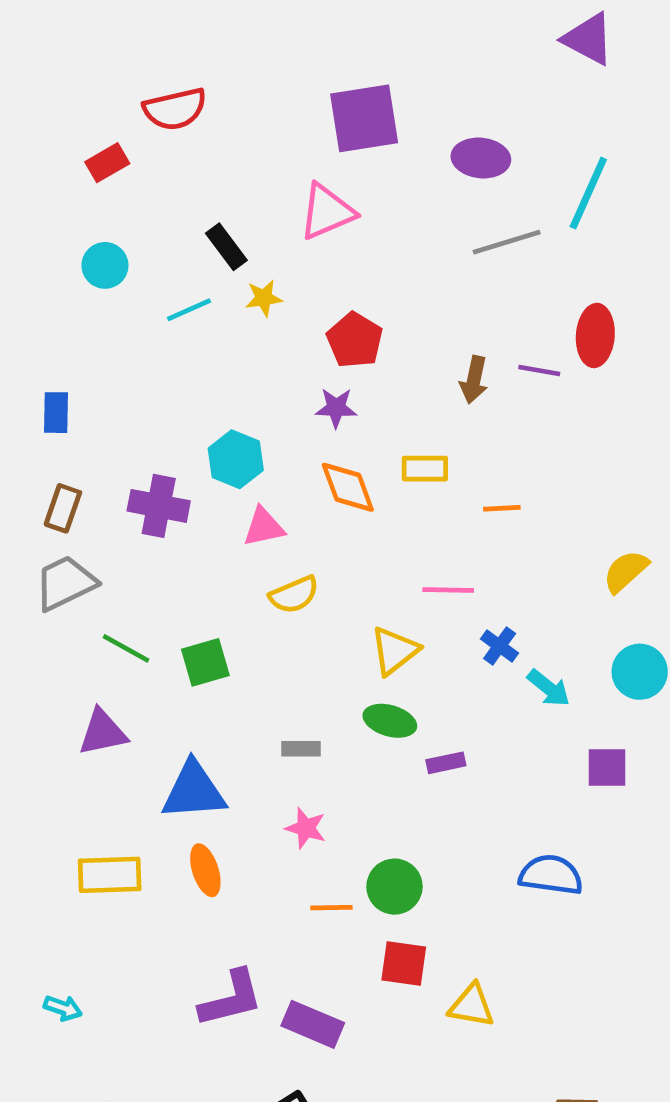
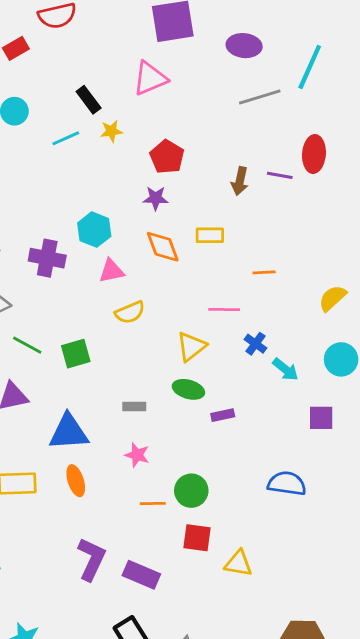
orange line: (502, 508) -> (264, 272), moved
purple L-shape: (231, 999) -> (91, 559), turned -51

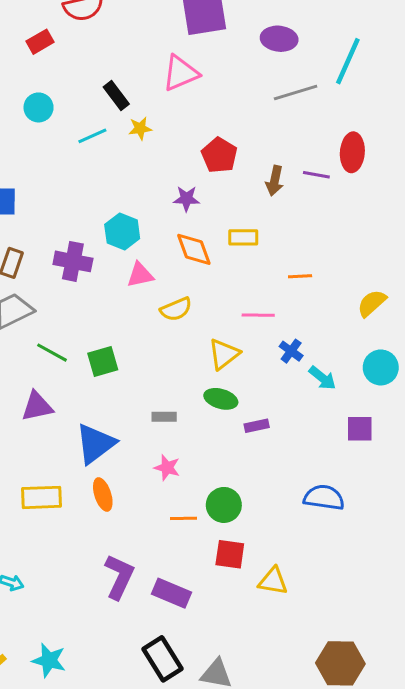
red pentagon: (167, 157) -> (219, 155), moved
yellow semicircle: (130, 312) -> (176, 309), moved
blue triangle: (69, 432) -> (95, 444), turned -33

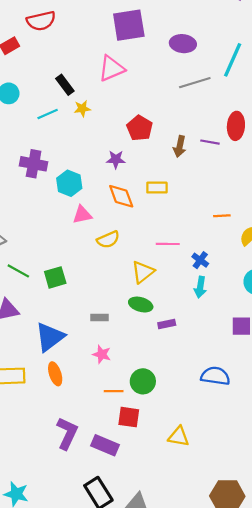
purple cross: (73, 261) -> (34, 164), moved
orange line: (300, 276) -> (222, 216), moved
blue cross: (291, 351) -> (200, 260), moved
cyan arrow: (322, 378) -> (200, 287), moved, turned 60
red square: (230, 554) -> (129, 417), moved

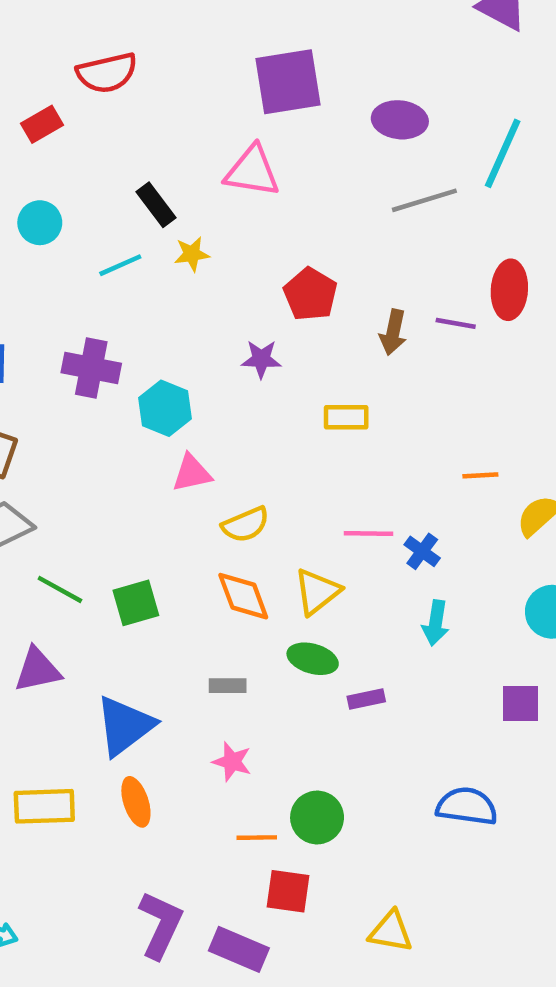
pink triangle: (111, 69) -> (252, 171), turned 32
orange diamond: (121, 196) -> (243, 596), moved
blue cross: (200, 260) -> (422, 551), moved

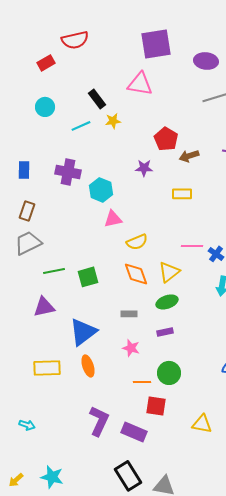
brown arrow: (393, 332) -> (189, 156), moved, turned 60
green line: (60, 589) -> (54, 271), turned -40
green ellipse: (313, 659) -> (167, 302), turned -35
purple rectangle: (366, 699) -> (165, 332), moved

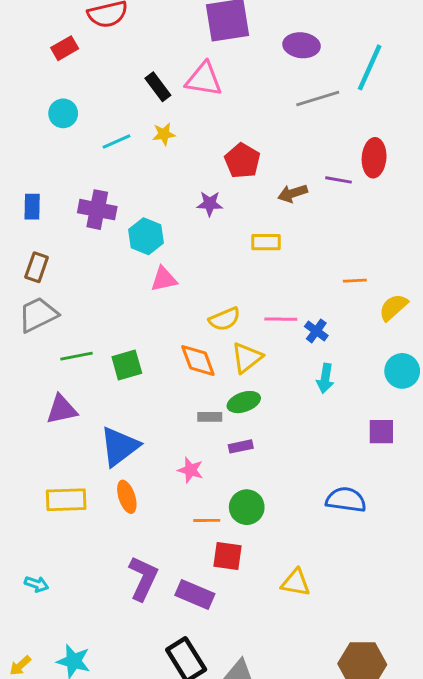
black rectangle: (97, 99) -> (158, 87), moved
brown arrow: (189, 156) -> (293, 193), moved
yellow semicircle: (137, 242) -> (225, 319), moved
gray rectangle: (129, 314) -> (210, 417), moved

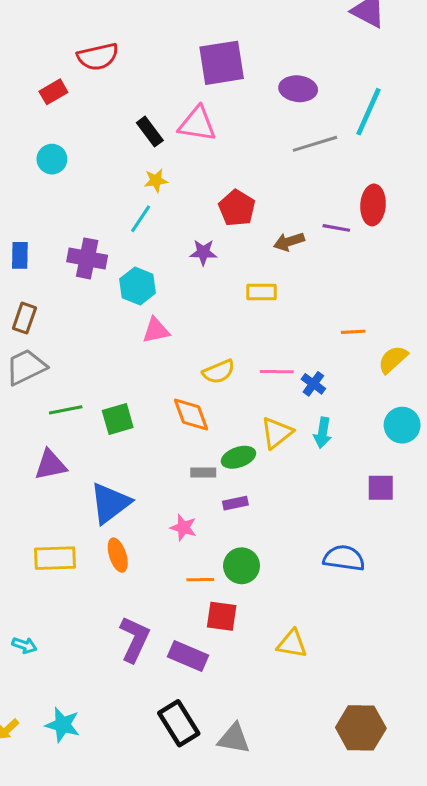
cyan line: (116, 141) -> (141, 219), moved, turned -32
yellow triangle: (247, 358) -> (277, 433), moved

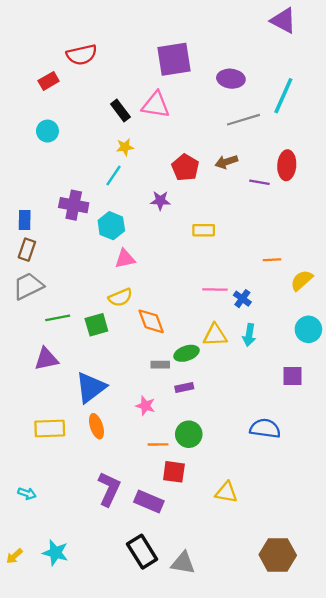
brown arrow: (289, 242) -> (226, 162), moved
blue rectangle: (20, 255) -> (25, 220), moved
yellow semicircle: (219, 372) -> (120, 297), moved
yellow triangle: (277, 433) -> (215, 335), turned 35

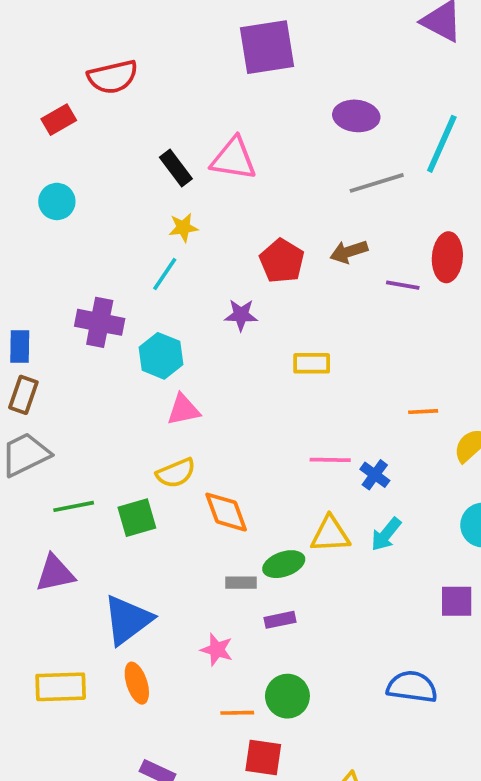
purple square: (174, 59) -> (267, 47), moved
cyan arrow: (249, 335) -> (386, 534), turned 30

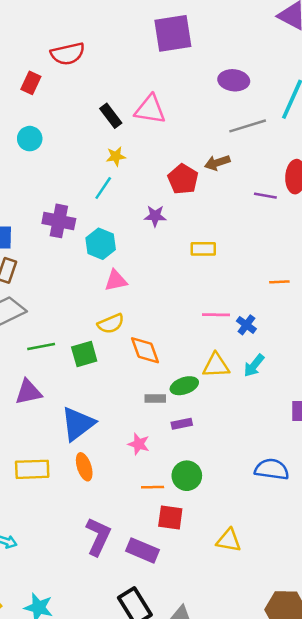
red rectangle: (59, 120) -> (31, 83), turned -35
brown arrow: (349, 252) -> (217, 163), moved

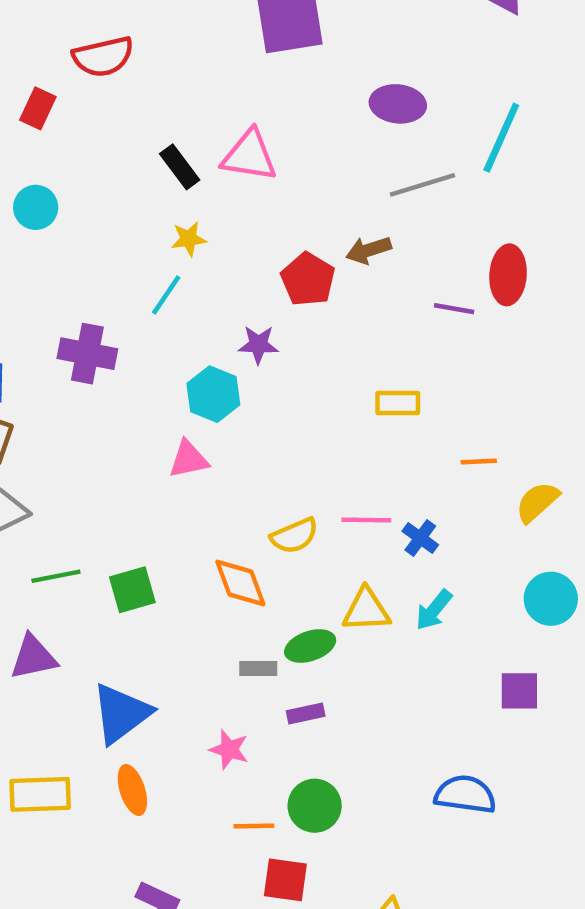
cyan hexagon: (101, 244) -> (213, 394), moved
yellow rectangle: (203, 249) -> (398, 403), moved
yellow semicircle: (111, 324) -> (294, 536), moved

